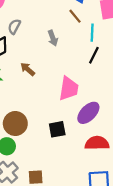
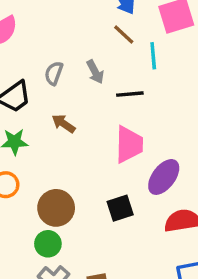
gray semicircle: (14, 27) -> (54, 73), moved
black line: (94, 55) -> (130, 94), moved, turned 66

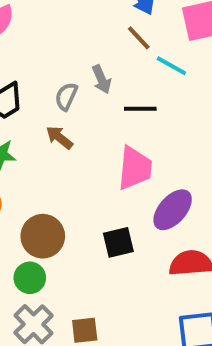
cyan line: (153, 56) -> (171, 66), turned -60
gray semicircle: (54, 73) -> (66, 96), moved

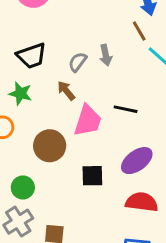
black line: (140, 109) -> (126, 109), moved
pink trapezoid: (135, 168) -> (88, 121), moved
brown circle: (43, 236) -> (50, 146), moved

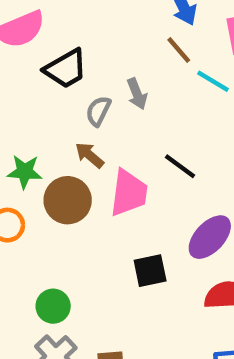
black trapezoid: (32, 56) -> (66, 69), moved
black line: (126, 109) -> (180, 166), turned 35
brown circle: (50, 146) -> (68, 200), moved

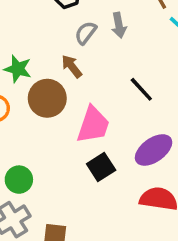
pink trapezoid: (129, 193) -> (93, 125), moved
black square: (150, 271) -> (101, 167), turned -32

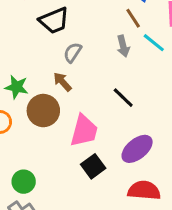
gray arrow: (119, 25) -> (123, 46), moved

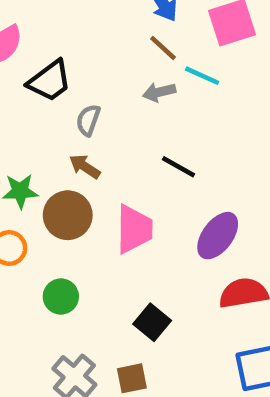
gray arrow: (123, 46) -> (159, 92), turned 105
black square: (93, 166) -> (152, 322), moved
green circle: (24, 182) -> (61, 296), moved

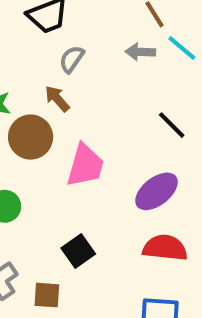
black line: (179, 167) -> (172, 125), moved

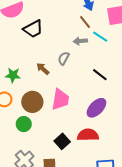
gray semicircle: (72, 59) -> (64, 58), moved
brown circle: (31, 137) -> (32, 102), moved
red semicircle: (165, 248) -> (88, 135), moved

